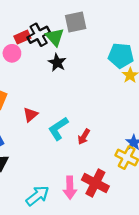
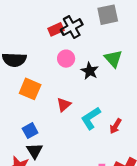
green triangle: (55, 37) -> (113, 59), moved
pink circle: (12, 53) -> (66, 59), moved
black star: (57, 63) -> (90, 71), moved

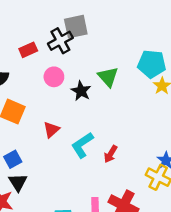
gray square: (108, 15) -> (76, 27), moved
red rectangle: (56, 29) -> (28, 50), moved

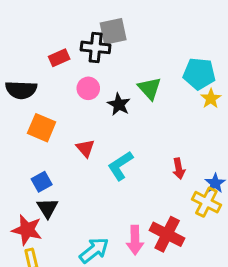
black cross: (60, 41) -> (96, 47), turned 35
red triangle: (51, 130) -> (85, 148), turned -30
red arrow: (111, 154) -> (179, 169), moved, turned -42

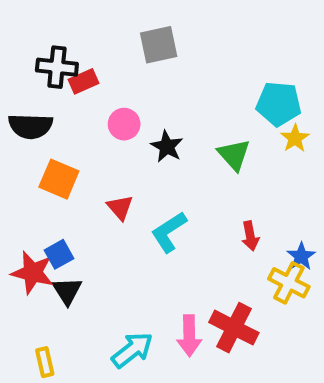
black cross: (96, 47) -> (57, 67), moved
green triangle: (150, 88) -> (234, 155), moved
red star: (27, 230) -> (33, 273), moved

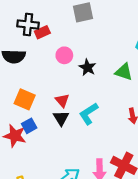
green triangle: (234, 155) -> (124, 72), turned -30
orange square: (59, 179) -> (25, 99), moved
black triangle: (67, 291) -> (61, 118), moved

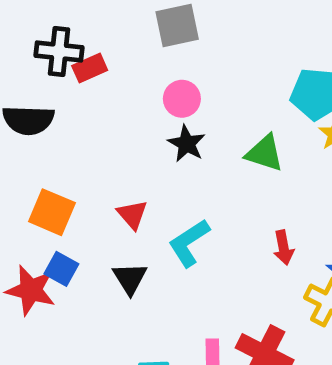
pink circle: (64, 55) -> (182, 99), moved
black triangle: (61, 118) -> (130, 278), moved
blue square: (29, 126) -> (61, 269), turned -32

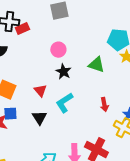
pink circle: (182, 99) -> (58, 50), moved
black star: (187, 144) -> (63, 72), moved
blue square: (61, 269) -> (10, 114), turned -32

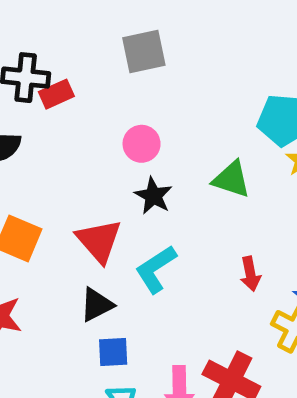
red triangle: (40, 91) -> (99, 241), size x1.5
blue square: (10, 114) -> (113, 352), moved
black triangle: (39, 118) -> (97, 305), turned 35

